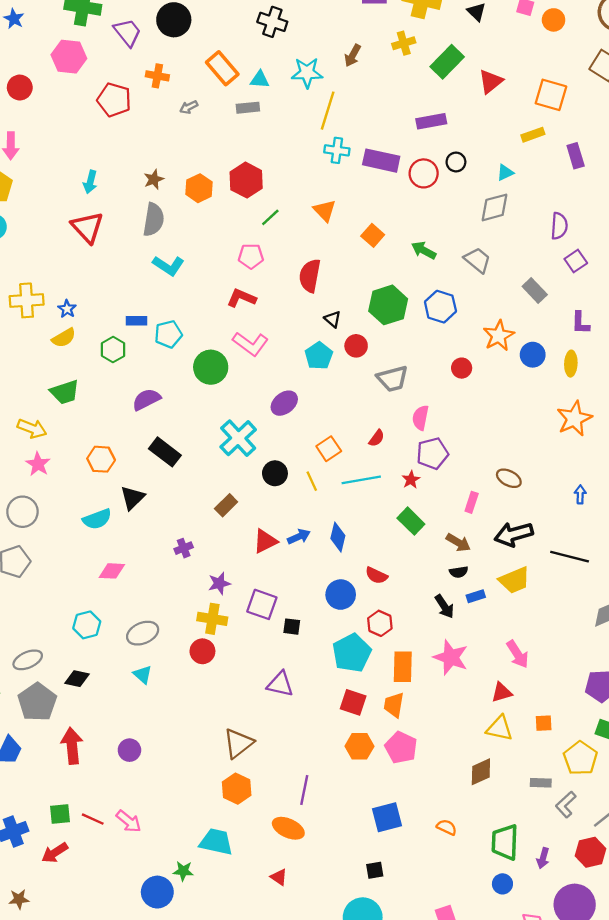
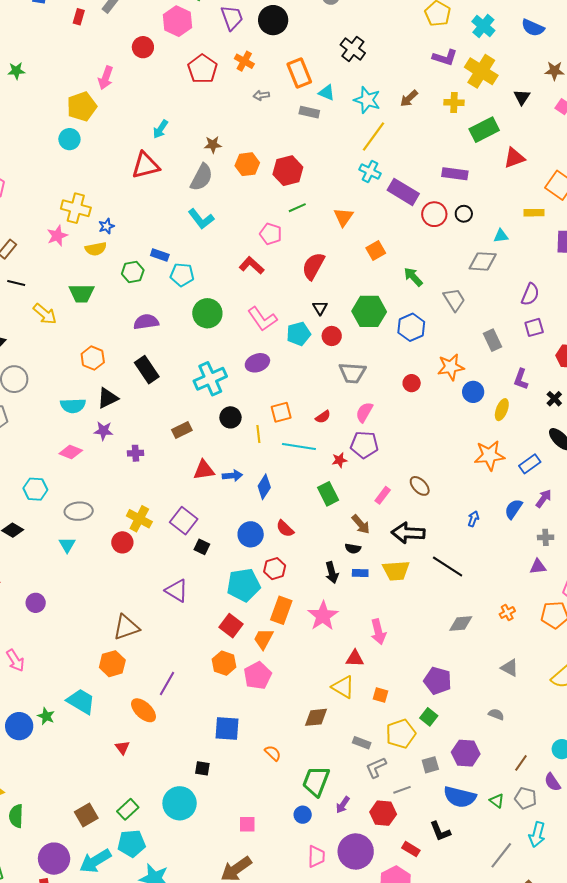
red circle: (20, 88) -> (143, 47), moved
red triangle: (87, 227) -> (146, 165), turned 40
pink L-shape: (250, 344) -> (262, 319), moved
pink star: (38, 464) -> (57, 236), moved
purple star: (219, 583) -> (103, 431), moved

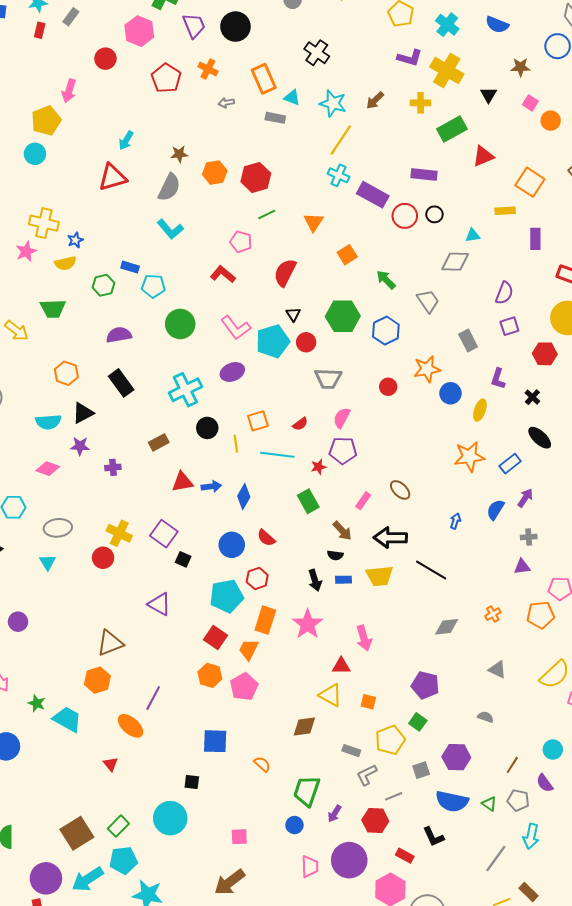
cyan pentagon: (299, 334) -> (273, 341), size x1.4
green star: (46, 716) -> (37, 703), moved
brown square: (86, 815) -> (77, 833), size x1.4

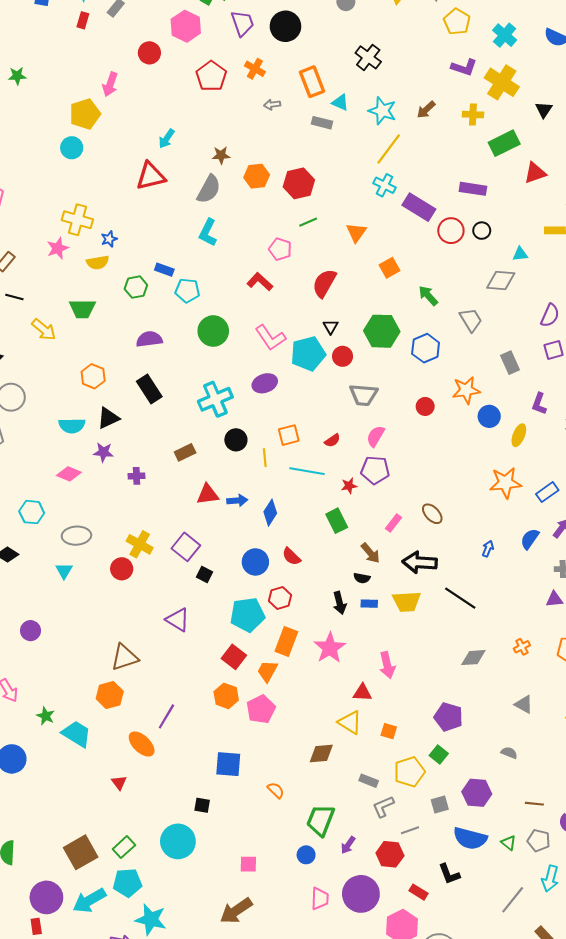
cyan L-shape: (170, 229) -> (208, 233), turned 64
brown line: (512, 765) -> (534, 804), turned 60

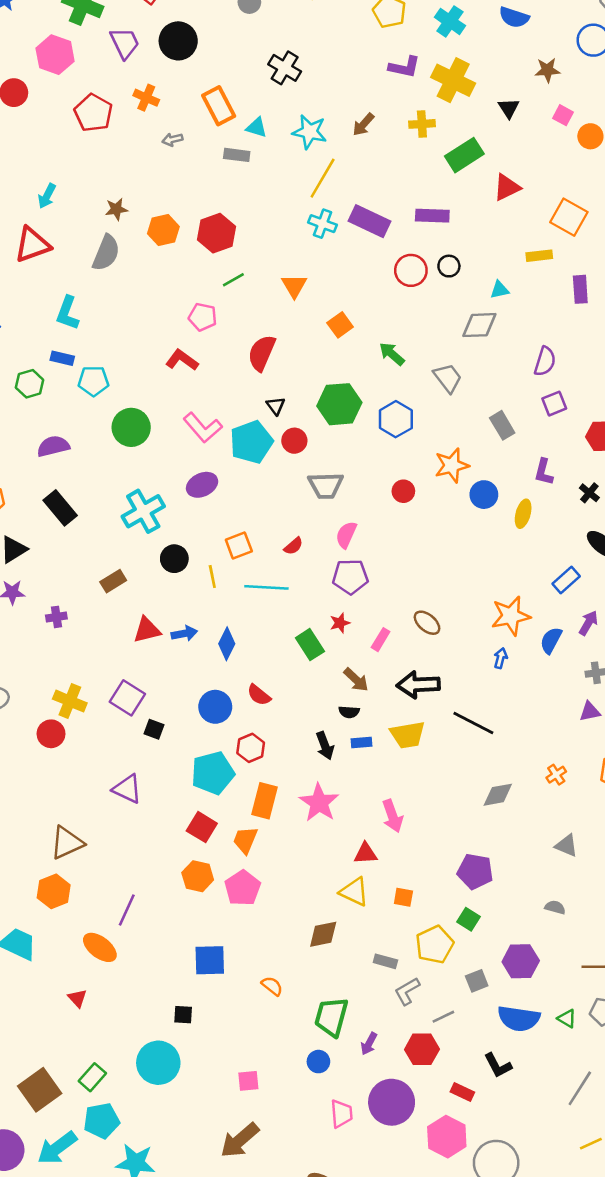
purple rectangle: (419, 207) -> (369, 221), moved
cyan L-shape: (208, 233) -> (67, 313), moved
orange star: (505, 483) -> (511, 616), moved
red star: (349, 486) -> (340, 623), moved

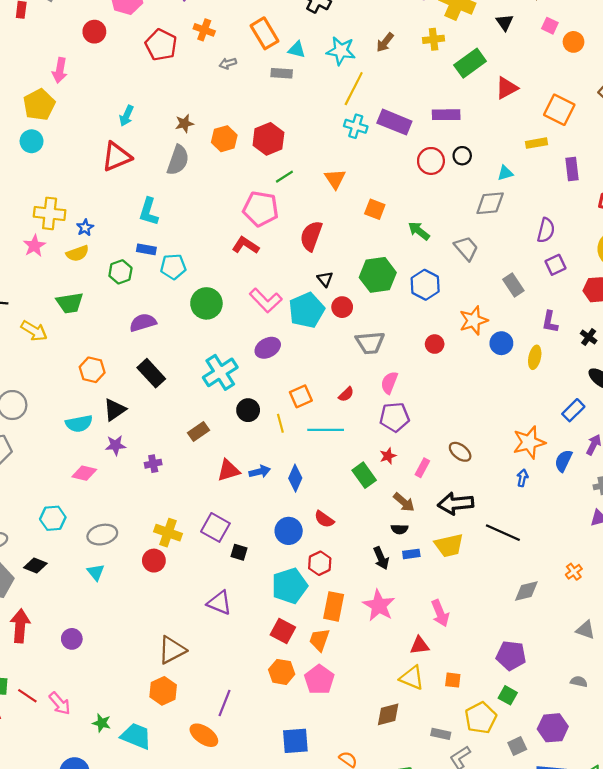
pink pentagon: (203, 317) -> (261, 209), size x1.5
orange square: (340, 325) -> (375, 209), turned -30

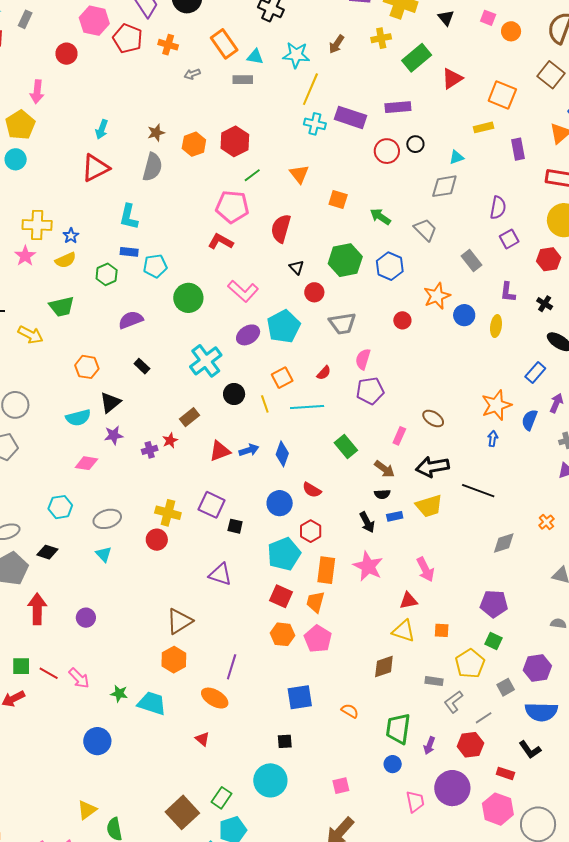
red pentagon: (161, 45) -> (128, 38), moved
cyan pentagon: (307, 310) -> (284, 326), moved
black rectangle: (151, 373) -> (142, 366), size x0.6
red star: (388, 456) -> (170, 440), moved

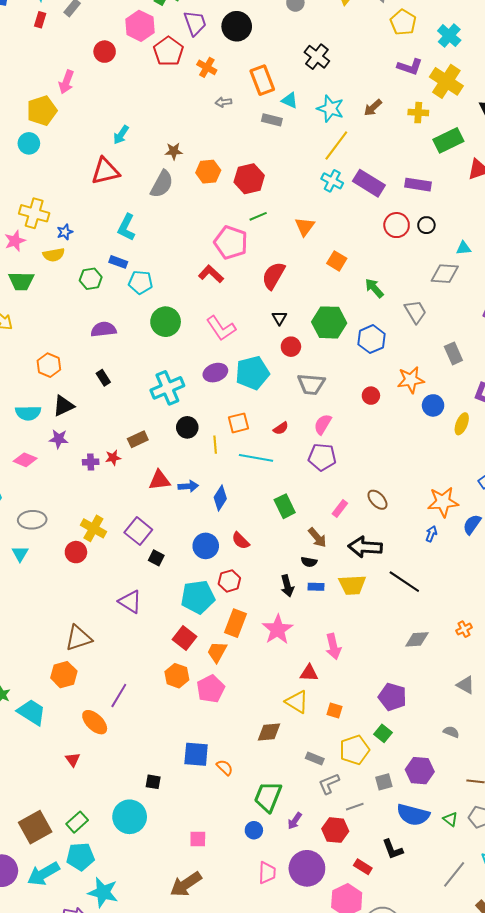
green trapezoid: (62, 307) -> (21, 281), moved
blue square: (300, 697) -> (196, 754), moved

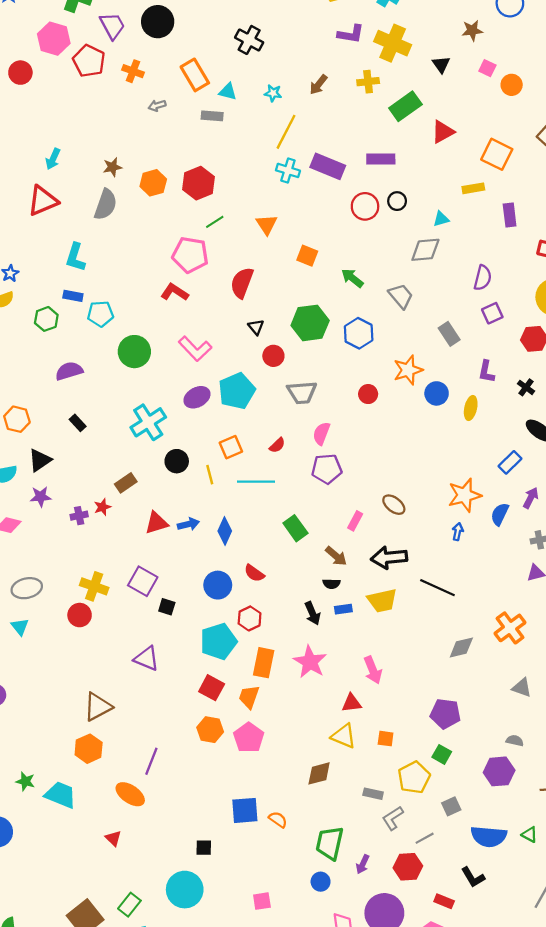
cyan star: (330, 109) -> (273, 93), size x0.6
orange cross: (464, 629) -> (510, 628), size x1.8
purple hexagon: (420, 771) -> (499, 771), moved

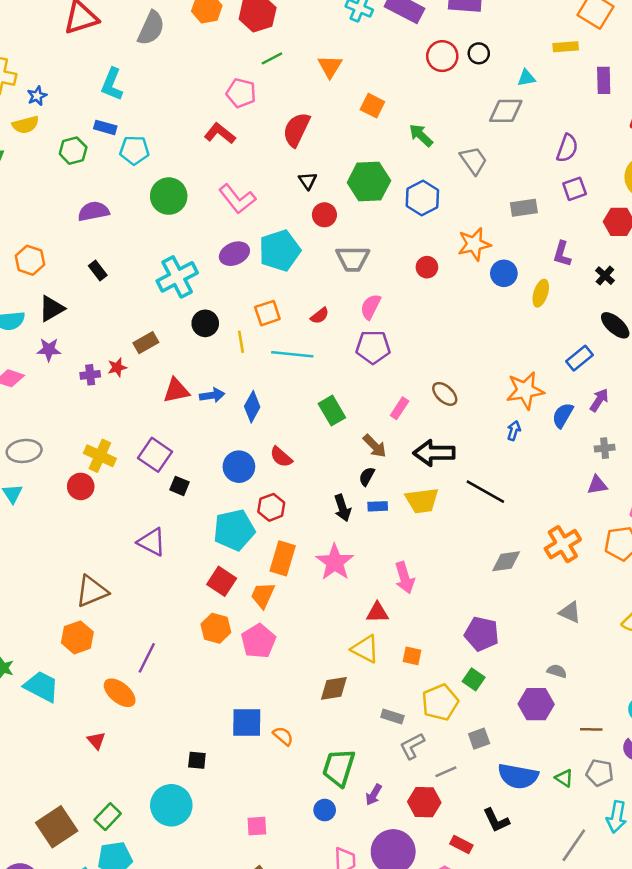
pink pentagon: (190, 255) -> (241, 93), size x0.7
gray rectangle: (449, 334) -> (524, 208), turned -70
black semicircle: (331, 584) -> (367, 476), turned 112

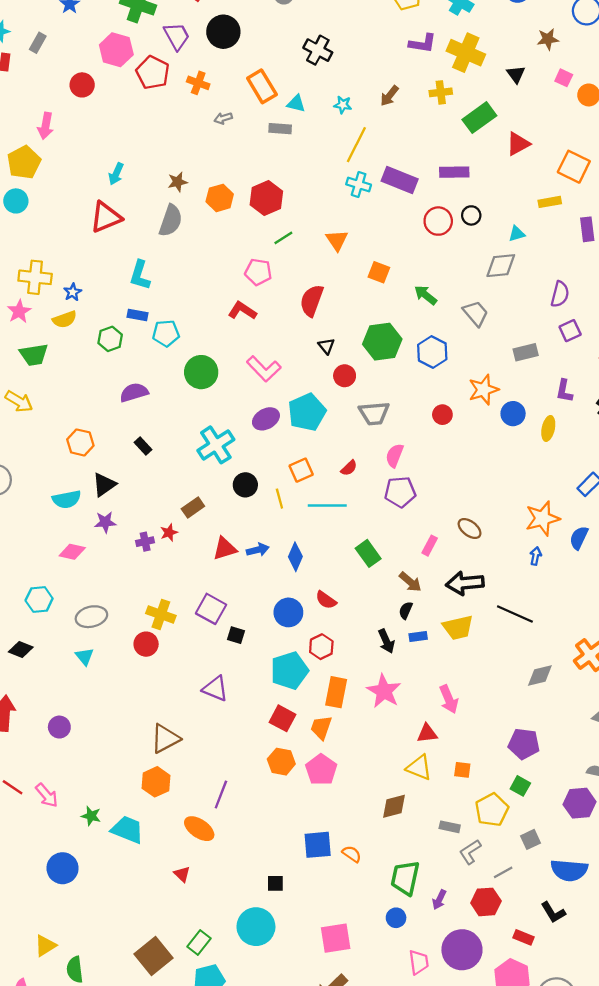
pink square: (257, 826) -> (336, 938), size x1.6

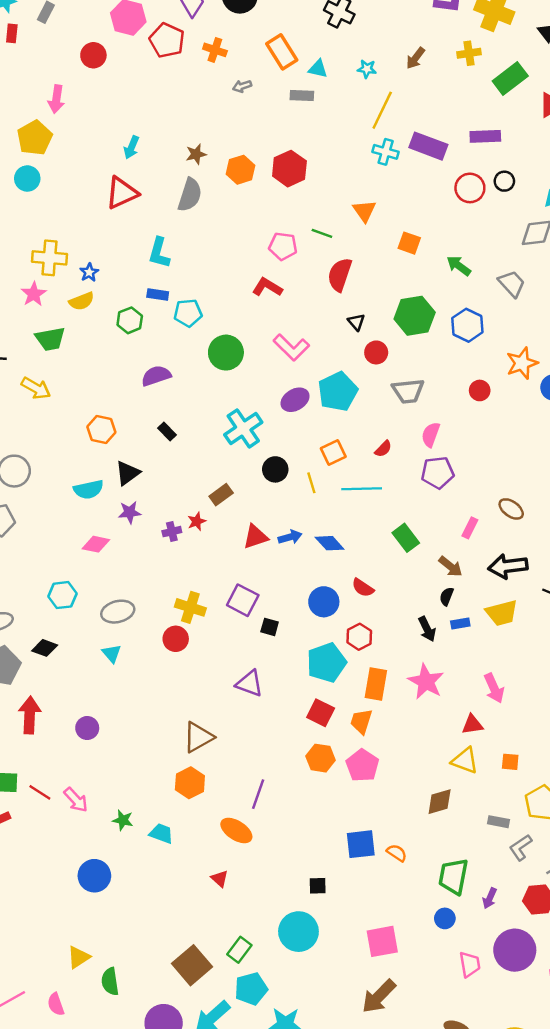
green line: (283, 238) -> (322, 233), moved, turned 54
blue diamond: (295, 557) -> (330, 543), turned -64
cyan trapezoid: (127, 830) -> (161, 834), size x0.7

